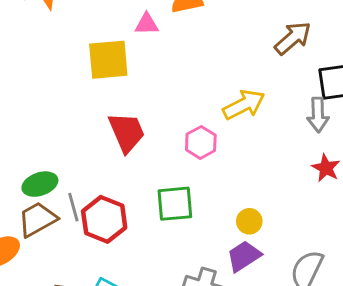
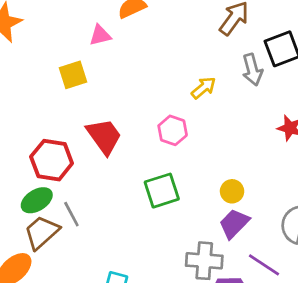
yellow square: (108, 60) -> (73, 75), size x0.7
yellow arrow: (244, 105) -> (204, 88), size x0.7
gray arrow: (318, 115) -> (252, 70), moved
red hexagon: (104, 219) -> (52, 160), moved

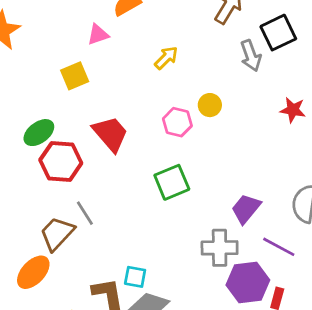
yellow arrow: (204, 88) -> (166, 58), moved
yellow circle: (232, 191) -> (210, 105), moved
green ellipse: (37, 200) -> (39, 133), moved

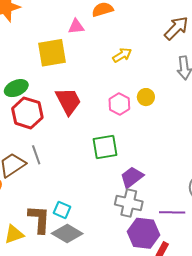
yellow square: (75, 76) -> (52, 53), size x1.4
purple trapezoid: (246, 209) -> (132, 177), moved
purple line: (279, 247) -> (172, 212), turned -40

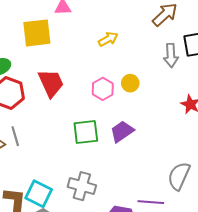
purple trapezoid: (132, 177) -> (122, 132), moved
gray cross: (129, 203) -> (82, 186), moved
cyan square: (62, 210) -> (39, 194), size x1.5

